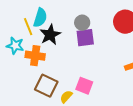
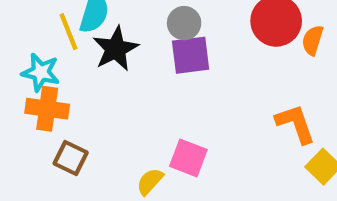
orange cross: (35, 56) -> (47, 109), moved
brown square: (46, 86) -> (71, 158), moved, size x0.7

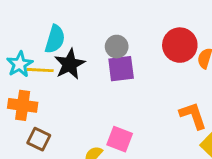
yellow line: (68, 32) -> (40, 70), moved, turned -65
cyan star: (41, 72) -> (20, 64), moved, turned 30

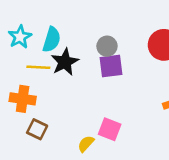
cyan star: (20, 64) -> (20, 37), moved

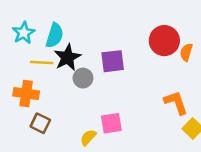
gray circle: (107, 46) -> (83, 78), moved
pink square: (110, 129) -> (111, 123), turned -30

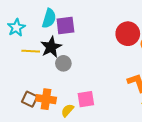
cyan semicircle: (55, 35) -> (49, 18), moved
purple square: (113, 61) -> (65, 26), moved
orange cross: (26, 94) -> (46, 99), moved

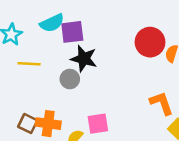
cyan semicircle: (49, 18) -> (52, 23), turned 48
black star: (51, 47) -> (84, 59), moved, turned -30

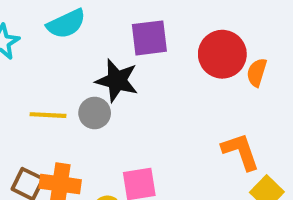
purple square: (72, 32) -> (149, 38), moved
yellow line: (29, 64) -> (48, 115), moved

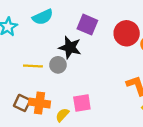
purple square: (149, 38) -> (87, 25), turned 30

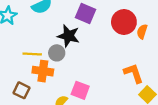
orange cross: (39, 103) -> (43, 71), moved
pink square: (82, 103) -> (80, 90), turned 30

